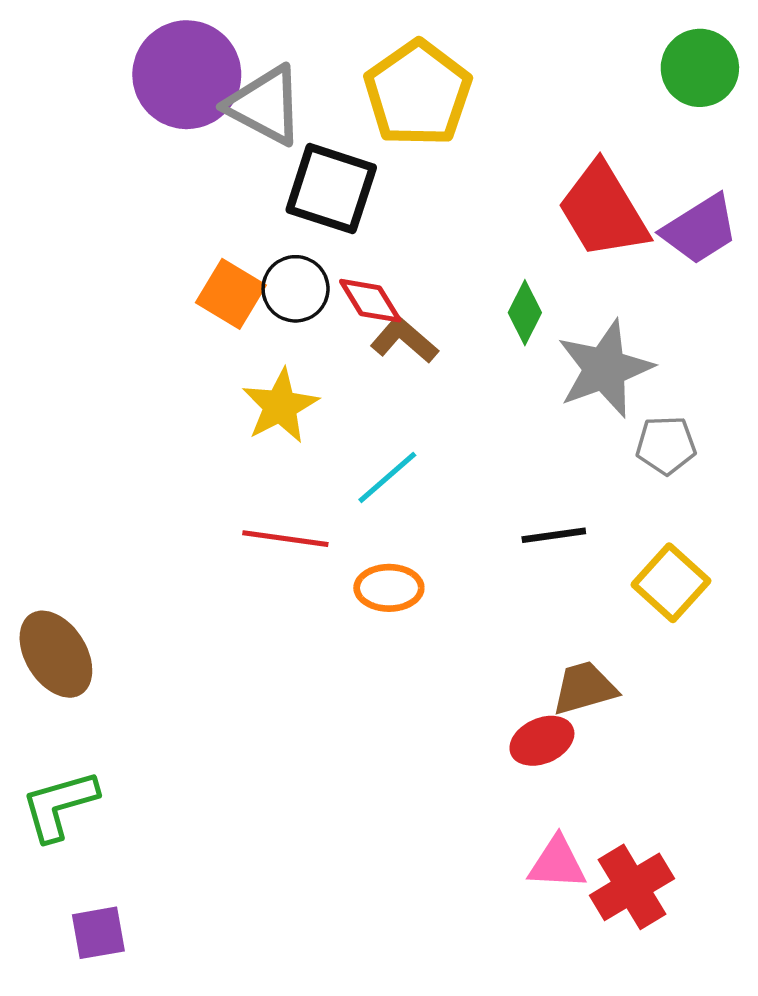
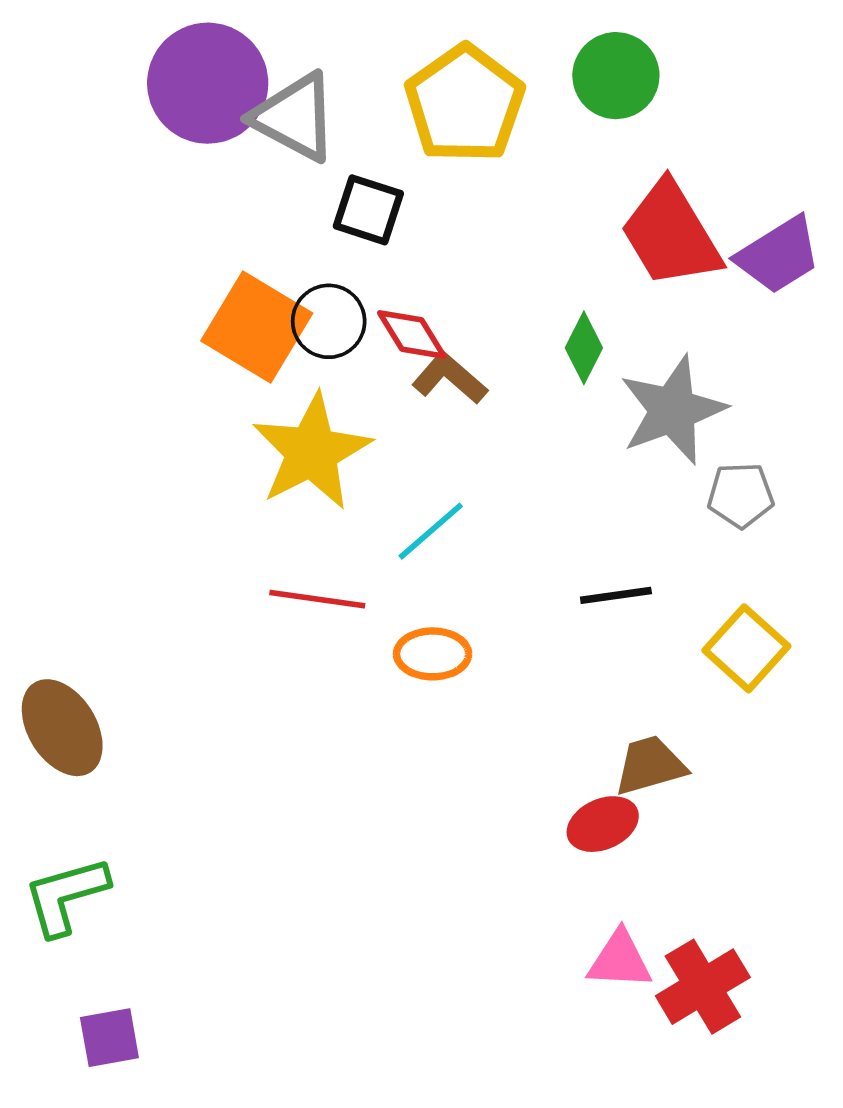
green circle: (700, 68) -> (616, 76), moved
black square: (331, 189) -> (368, 210), size x0.7
orange square: (231, 294) -> (257, 327), size x1.4
yellow star: (280, 406) -> (312, 452), size x1.4

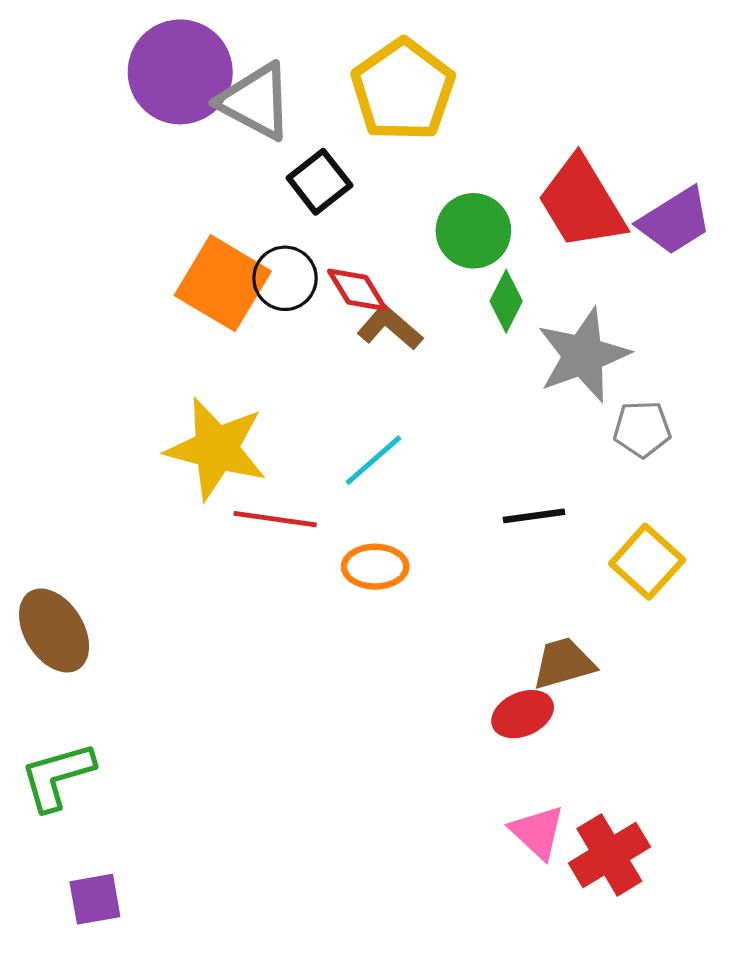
green circle: (616, 76) -> (473, 231), moved
black square: (368, 210) -> (319, 182), turned 34
yellow star: (312, 452) -> (216, 449), moved, turned -30
pink triangle: (620, 960) -> (537, 832), turned 40

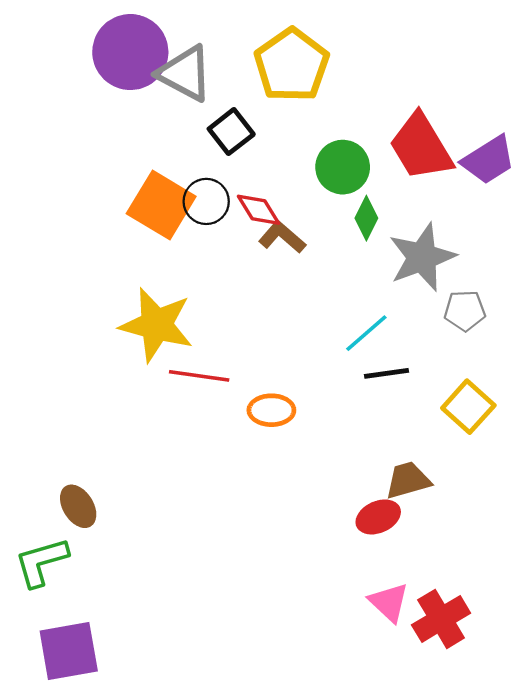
cyan line: (373, 460) -> (366, 333), moved
brown ellipse: (54, 631) -> (78, 506), moved, size x0.7
purple square: (95, 899) -> (69, 651), size x1.6

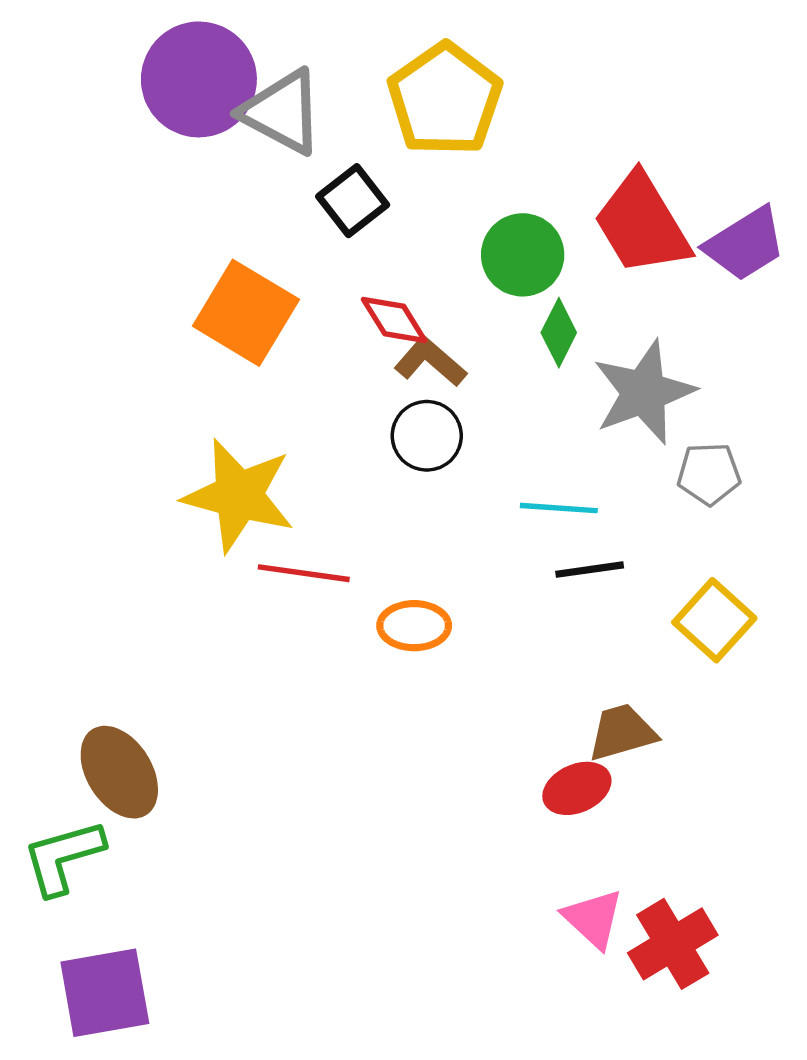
black circle: (206, 201) -> (427, 436), moved
cyan line: (366, 333) -> (559, 508), turned 45
brown ellipse: (78, 506) -> (119, 772), size x1.4

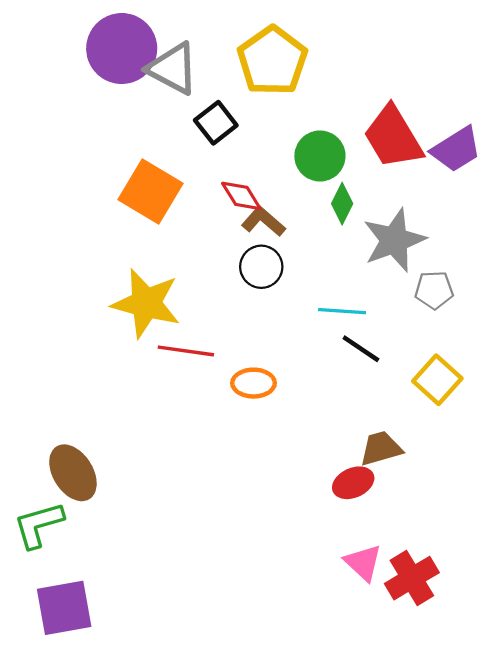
black line: (590, 570) -> (361, 349), turned 42

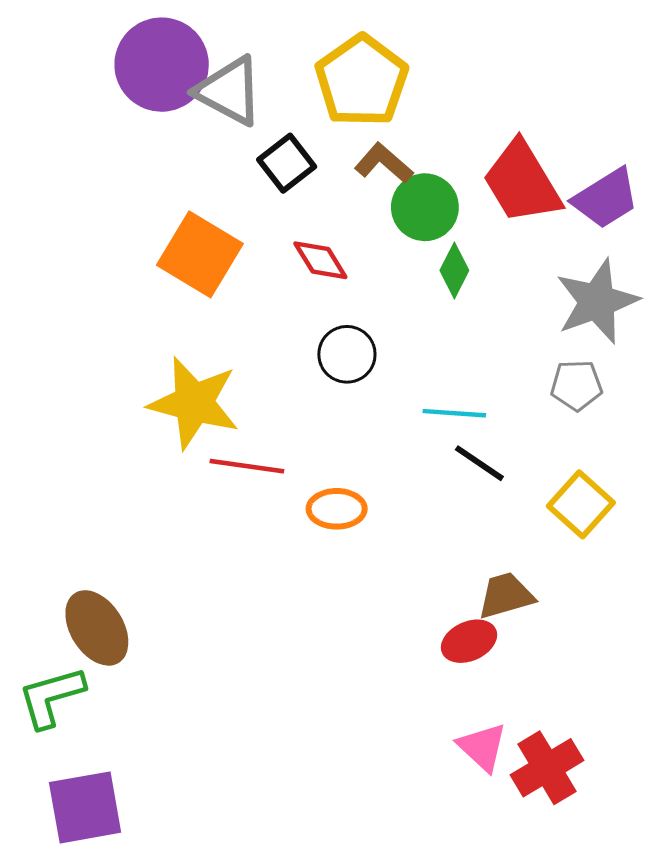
brown L-shape: (263, 221) -> (384, 163), moved
gray star: (394, 240) -> (597, 301), moved

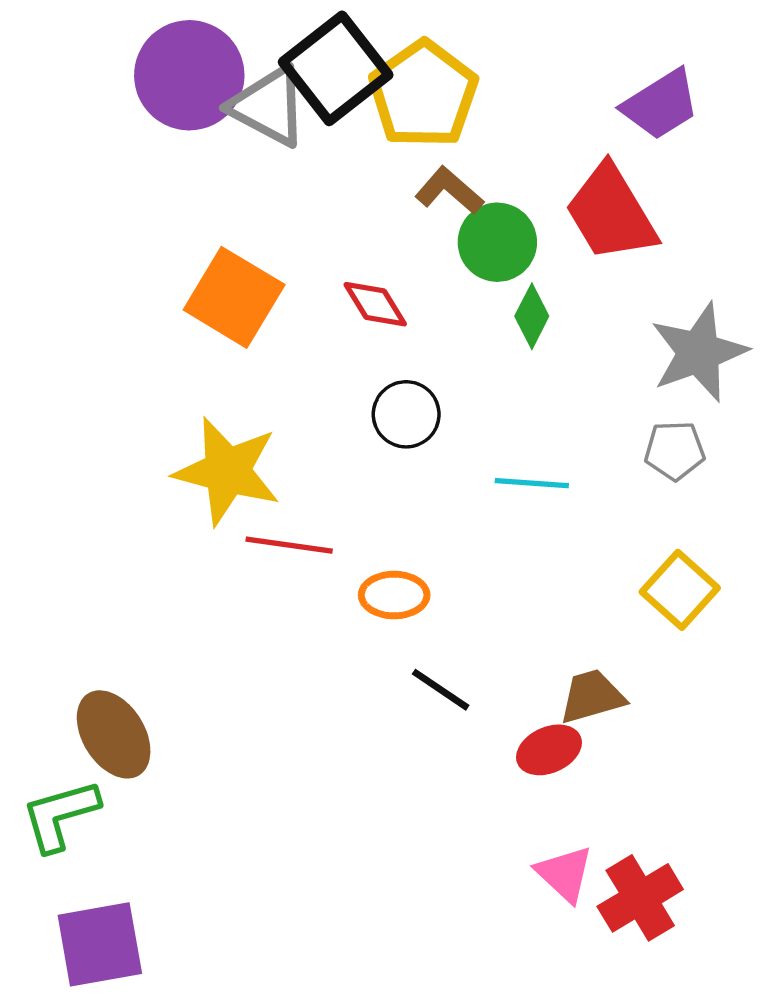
black square: (287, 163) -> (336, 68), moved, size x1.6
purple trapezoid: (606, 198) -> (661, 105), moved
black line: (479, 463) -> (441, 690), moved

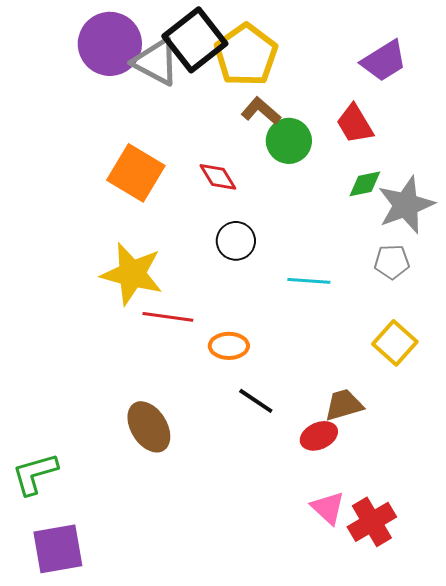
red trapezoid: (611, 213) -> (355, 124), size x0.7
green diamond: (532, 316) -> (365, 184), moved, turned 51
brown ellipse: (114, 734) -> (149, 427), moved

